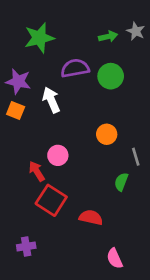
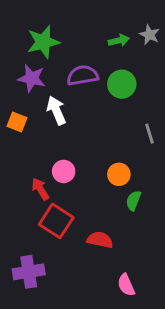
purple star: (18, 81) -> (32, 78), moved
orange circle: (107, 134) -> (119, 174), moved
gray line: (136, 157) -> (149, 134), moved
purple cross: (26, 247) -> (29, 272), size x1.5

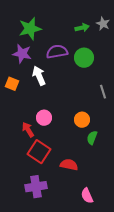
purple cross: (29, 272) -> (36, 187), moved

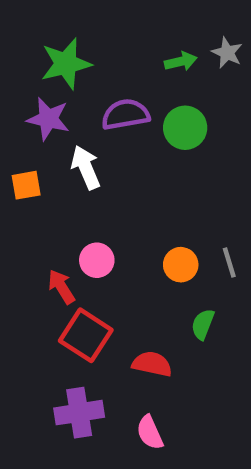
orange square: (12, 84) -> (26, 185), turned -32
gray line: (103, 92) -> (229, 262), moved
green semicircle: (92, 138) -> (203, 324), moved
pink semicircle: (87, 196) -> (150, 432), moved

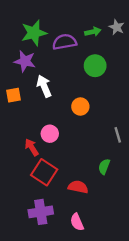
purple semicircle: (126, 114) -> (64, 42), moved
orange circle: (181, 265) -> (80, 107), moved

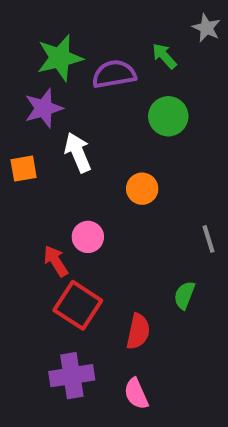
gray star: (117, 27) -> (206, 28), moved
green arrow: (93, 32) -> (164, 56), turned -119
purple star: (25, 61) -> (44, 108), turned -30
red semicircle: (78, 187) -> (138, 331), turned 90

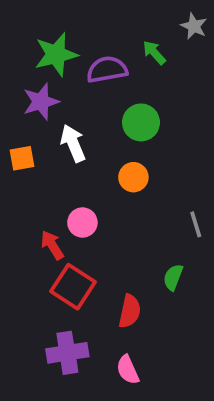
green circle: (168, 116) -> (141, 122), moved

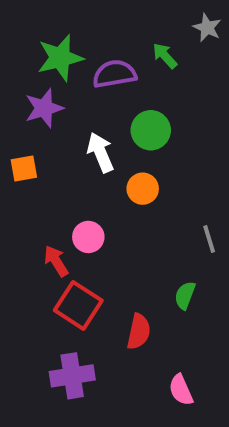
white arrow: (73, 143) -> (100, 152), moved
pink semicircle: (128, 370) -> (181, 390), moved

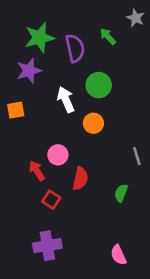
purple semicircle: (114, 74) -> (75, 48), turned 88
red square: (78, 305) -> (51, 200), size x0.6
red semicircle: (139, 332) -> (80, 179), moved

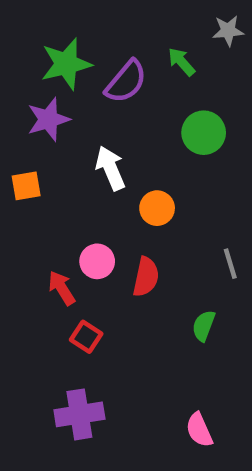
gray star: (136, 18) -> (228, 31), turned -30
purple semicircle: (75, 48) -> (126, 82), turned 52
green circle: (99, 85) -> (204, 133), moved
red semicircle: (80, 179) -> (146, 277), moved

